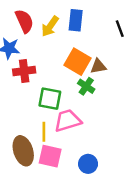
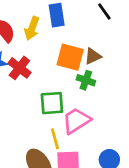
red cross: (24, 71) -> (19, 68), moved, turned -30

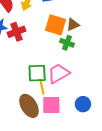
red cross: (19, 68) -> (17, 32), turned 30
green square: (52, 103) -> (37, 73), moved

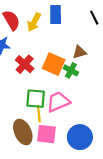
orange square: (56, 25) -> (54, 64), moved
red cross: (17, 32) -> (25, 64), moved, turned -36
blue circle: (83, 104) -> (80, 137), size x1.5

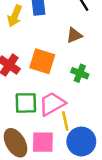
brown triangle: (79, 52) -> (74, 35), moved
green cross: (71, 70) -> (80, 73), moved
yellow line: (39, 114) -> (65, 121), moved

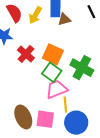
brown triangle: (74, 35) -> (64, 19), moved
green cross: (80, 73) -> (82, 68), size x1.6
green square: (26, 103) -> (52, 72), moved, turned 30

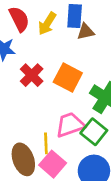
green square: (52, 72) -> (94, 132), moved
yellow line: (65, 104) -> (46, 143), moved
pink square: (45, 119) -> (53, 164), turned 30

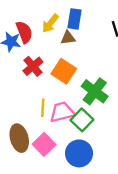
red semicircle: (19, 19) -> (24, 32), moved
brown triangle: (86, 32) -> (68, 38), moved
yellow line: (46, 143) -> (43, 108), moved

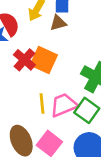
orange square: (64, 71) -> (44, 60), moved

